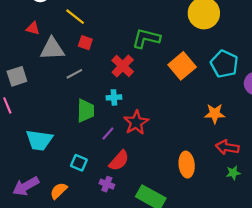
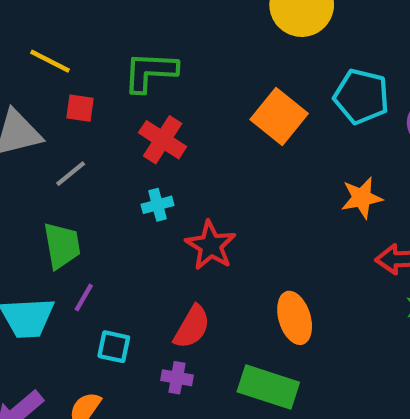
green L-shape: (146, 38) -> (150, 72), moved
green trapezoid: (86, 111) -> (62, 246), moved
purple line: (108, 133) -> (84, 298), moved
orange ellipse: (187, 165) -> (295, 318), moved

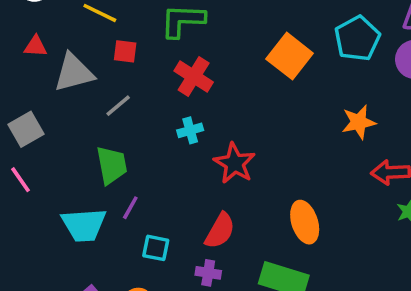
cyan pentagon: (361, 96) -> (357, 39), turned 30

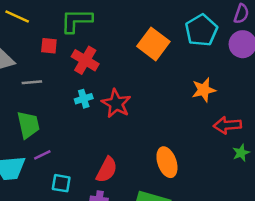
red square: (125, 51) -> (49, 46), moved
gray line: (118, 106) -> (32, 82), turned 36
red star: (235, 163) -> (116, 104), moved
purple line: (130, 208) -> (42, 155), turned 36

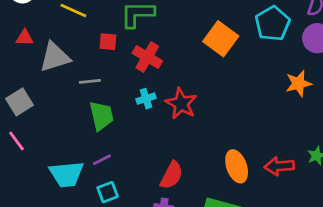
orange star: (204, 90) -> (299, 83), moved
green trapezoid: (28, 125) -> (101, 116), moved
red arrow: (227, 125) -> (279, 166), moved
cyan square: (61, 183) -> (108, 192), moved, turned -30

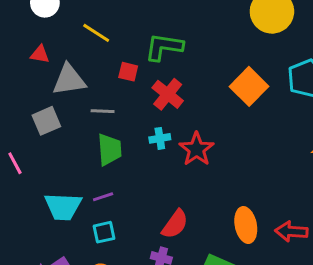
gray square: (19, 102) -> (46, 121), moved

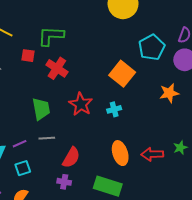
orange square: (249, 86) -> (122, 74), moved
gray line: (103, 111) -> (47, 138), moved
cyan cross: (160, 138) -> (114, 109), moved
green trapezoid: (110, 150) -> (41, 109), moved

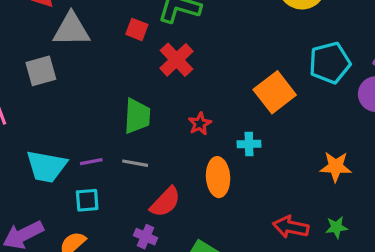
orange star: (169, 93) -> (336, 167), moved
red star: (81, 104) -> (200, 124), size x0.6
orange ellipse: (120, 153) -> (218, 177), moved

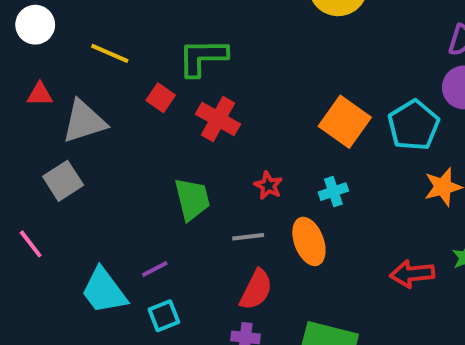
red square: (137, 29) -> (161, 98), turned 30
cyan pentagon: (330, 63) -> (413, 125), moved
gray line: (135, 163) -> (248, 237), moved
cyan trapezoid: (46, 166) -> (104, 291), turned 60

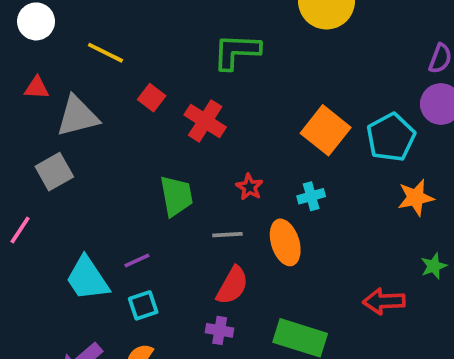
green L-shape: (203, 57) -> (236, 52), moved
pink line: (31, 244) -> (20, 230), turned 68
red arrow: (412, 274) -> (384, 301), moved

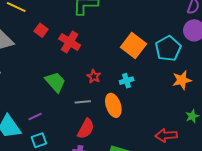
green trapezoid: (176, 196) -> (55, 82), turned -30

